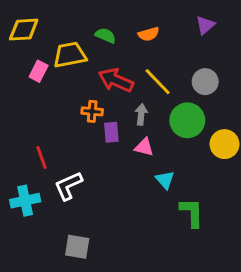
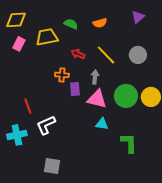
pink rectangle: (39, 71) -> (19, 44), moved
red arrow: (116, 80) -> (78, 54), size x0.6
green circle: (187, 120) -> (126, 96), moved
pink triangle: (144, 147) -> (97, 99), size x1.5
cyan triangle: (165, 180) -> (102, 124), moved, turned -40

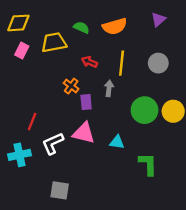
orange semicircle: (100, 23) -> (115, 26), size x1.5
yellow line: (106, 55) -> (122, 63), turned 50
orange cross: (62, 75) -> (71, 86), turned 32
pink triangle: (97, 99) -> (84, 133), moved
red line: (28, 106) -> (32, 122), turned 42

